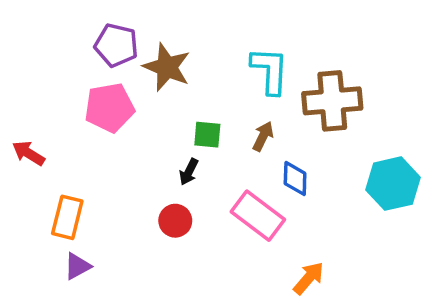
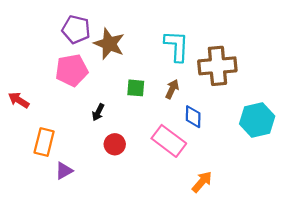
black arrow: (189, 172) -> (98, 112), moved
purple triangle: (77, 266) -> (64, 171), moved

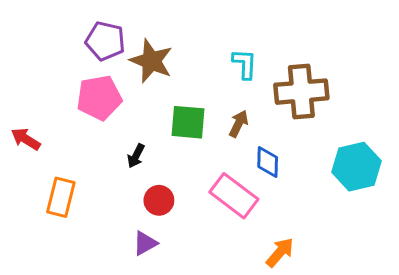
cyan L-shape: (177, 46) -> (245, 64), size x0.7
green square: (136, 88) -> (188, 122), size x1.4
purple triangle: (64, 171) -> (145, 243), moved

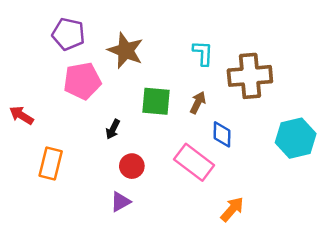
purple pentagon: (105, 41) -> (68, 34), moved

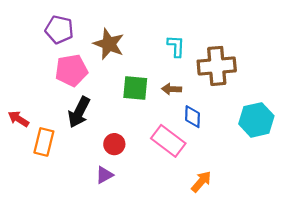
brown arrow: (198, 103) -> (172, 89), turned -114
red arrow: (21, 115) -> (19, 119), moved
black arrow: (113, 129) -> (79, 112), moved, size x1.8

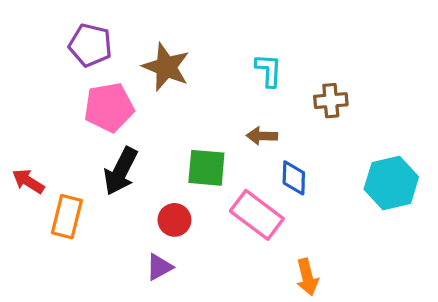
brown cross: (217, 66) -> (331, 101), size x0.6
green square: (135, 88) -> (206, 168), moved
orange arrow: (201, 182) -> (307, 277), turned 125

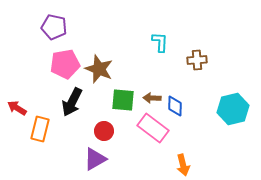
brown star: (166, 67) -> (99, 69), moved
brown arrow: (262, 136) -> (152, 98), moved
purple triangle: (159, 267) -> (95, 159), size x1.4

